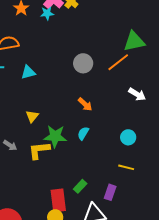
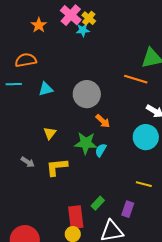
cyan star: (47, 13) -> (83, 30), moved
orange line: (118, 62) -> (136, 79), turned 55
gray circle: (83, 63) -> (87, 94), moved, size x1.4
green star: (55, 136) -> (86, 143), moved
cyan circle: (128, 137) -> (146, 137), moved, size x1.6

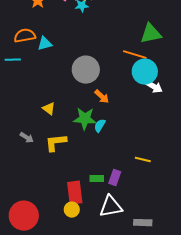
cyan triangle: (46, 89) -> (45, 44), moved
yellow triangle: (50, 133) -> (49, 109), turned -32
cyan circle: (146, 137) -> (145, 72), moved
green rectangle: (98, 203) -> (97, 179), turned 48
purple rectangle: (128, 209) -> (115, 178), moved

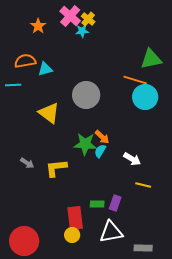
white arrow: (154, 87) -> (132, 159), moved
orange arrow: (102, 97) -> (102, 137), moved
yellow triangle: (49, 109) -> (49, 113), moved, size x1.6

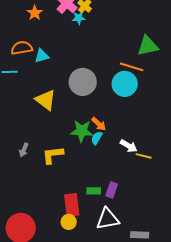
cyan circle: (145, 97) -> (125, 84), moved
gray arrow: (27, 163) -> (24, 150), turned 80
yellow line: (143, 185) -> (144, 156), moved

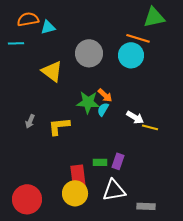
yellow circle: (69, 222) -> (75, 193), size x1.6

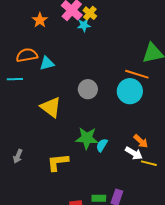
gray circle: (89, 53) -> (88, 89), size x0.7
orange arrow: (105, 95) -> (141, 141), moved
gray arrow: (30, 121) -> (18, 156), moved

